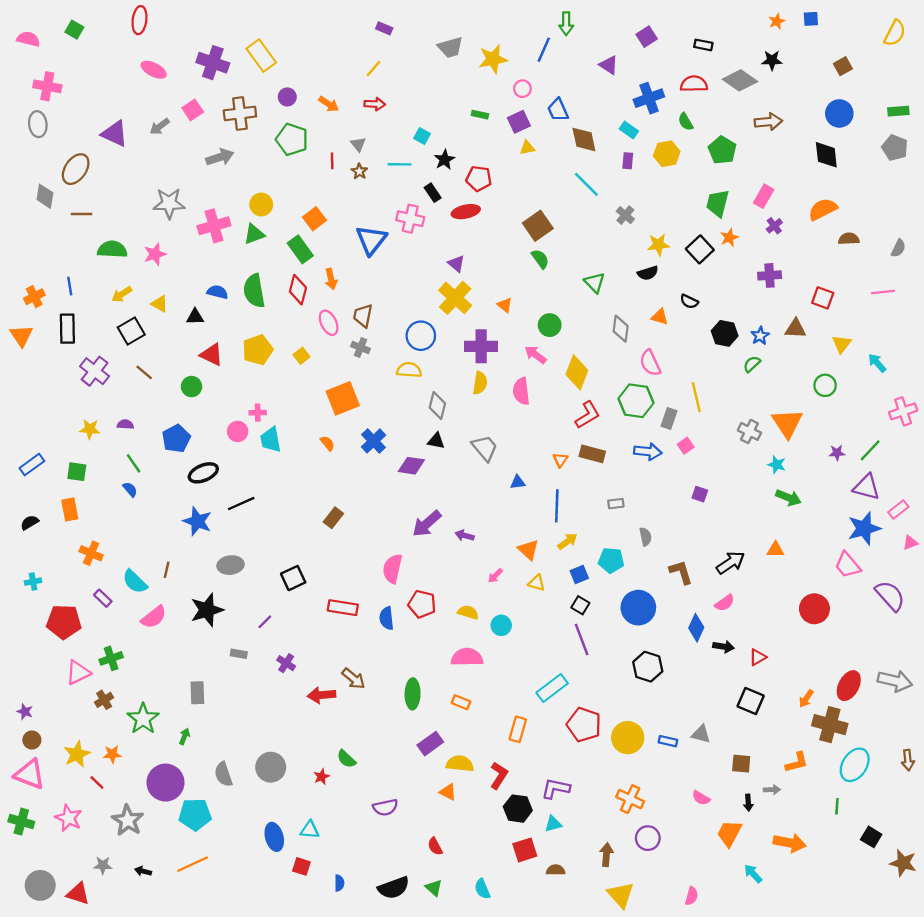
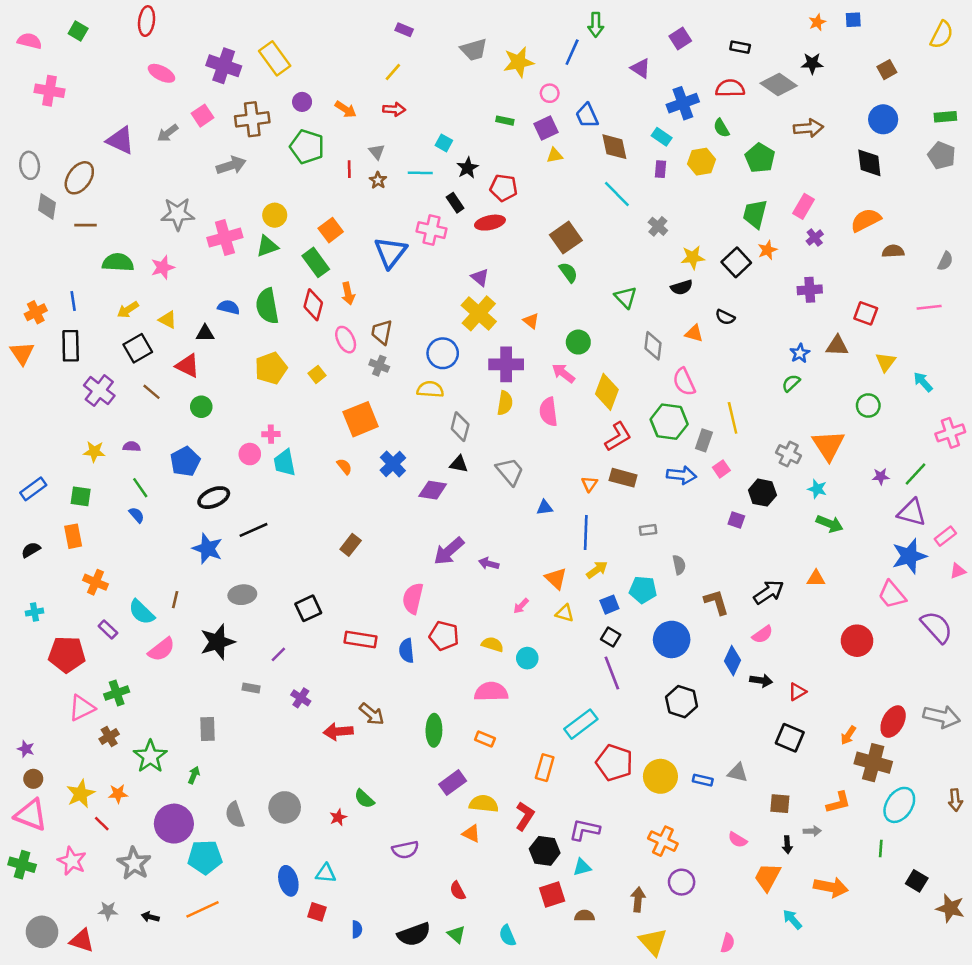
gray ellipse: (38, 124) -> (30, 165), moved
black hexagon: (725, 333) -> (762, 493), moved
red triangle: (212, 355) -> (188, 366), moved

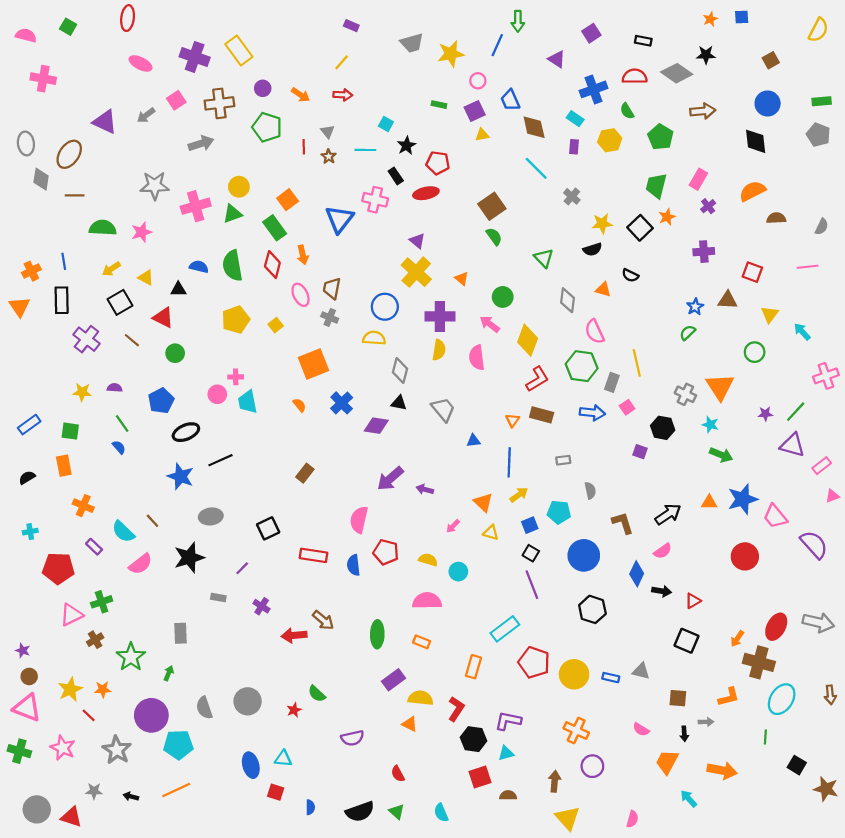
blue star: (909, 556) -> (743, 499), moved
brown line: (175, 600) -> (152, 521), turned -56

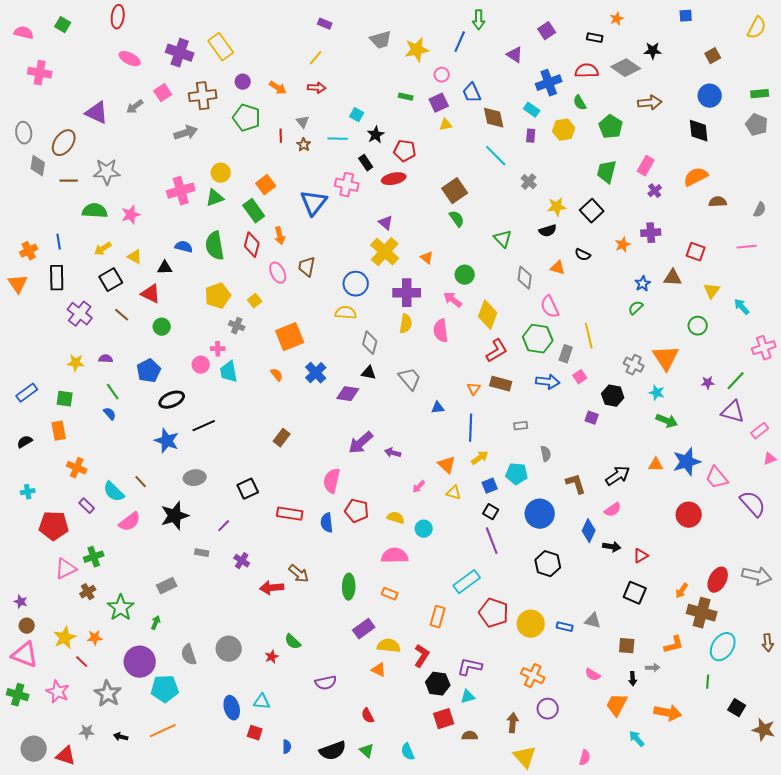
orange star: (710, 19) -> (617, 19), moved
gray star: (155, 186) -> (107, 172), moved
orange star: (667, 217) -> (623, 245), moved
gray cross: (330, 318) -> (237, 326), moved
gray rectangle: (181, 633) -> (167, 586), turned 66

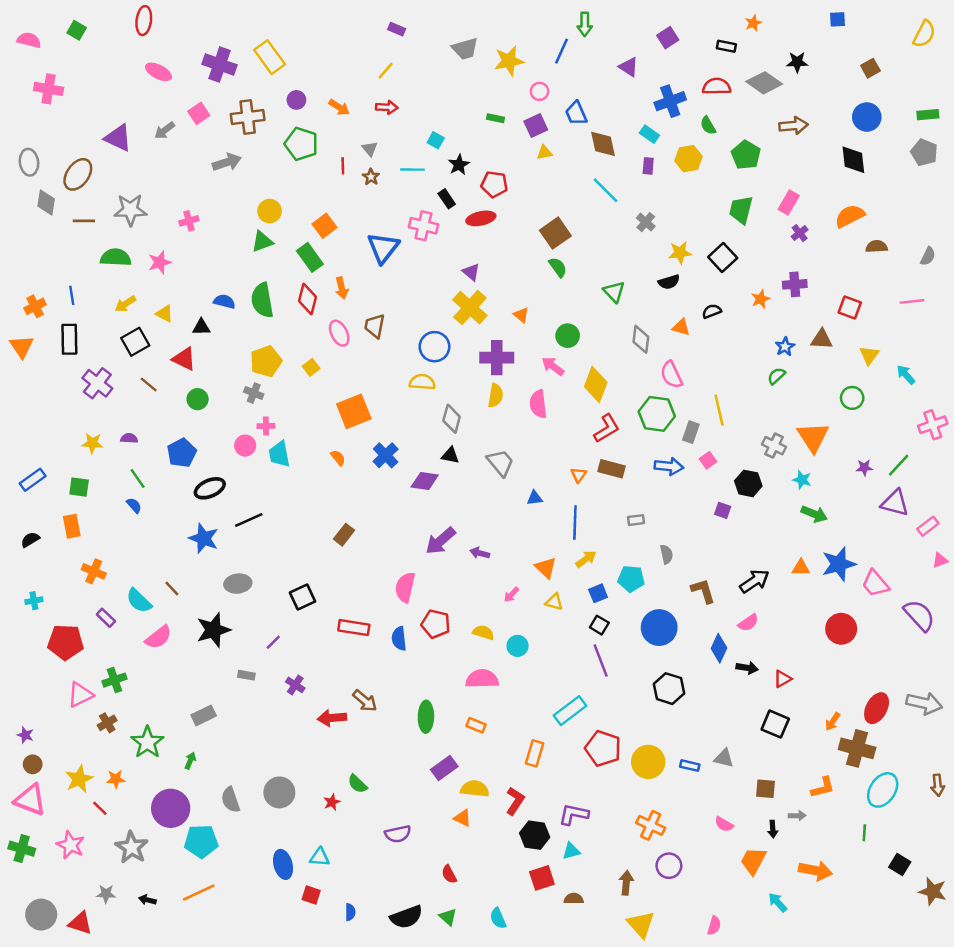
pink cross: (181, 191) -> (189, 221), moved, size x0.6
black semicircle: (583, 255) -> (712, 311), turned 133
gray cross: (237, 326) -> (254, 393), moved

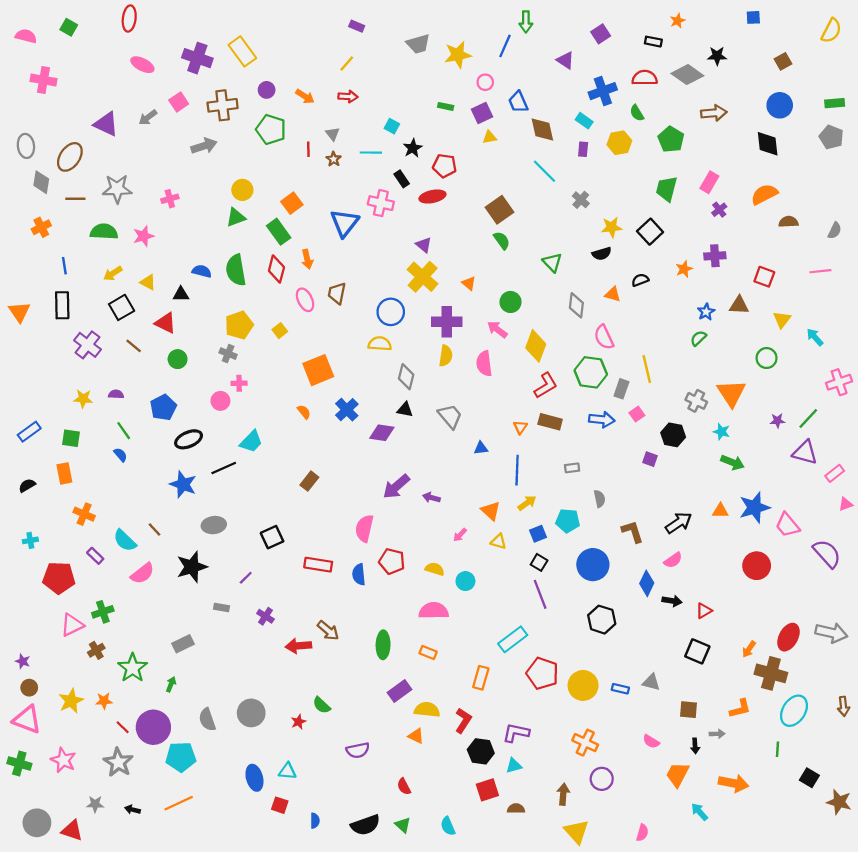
orange cross: (35, 306) -> (41, 227), moved
cyan trapezoid: (279, 454) -> (251, 442), moved, turned -125
red line: (100, 808) -> (123, 727), moved

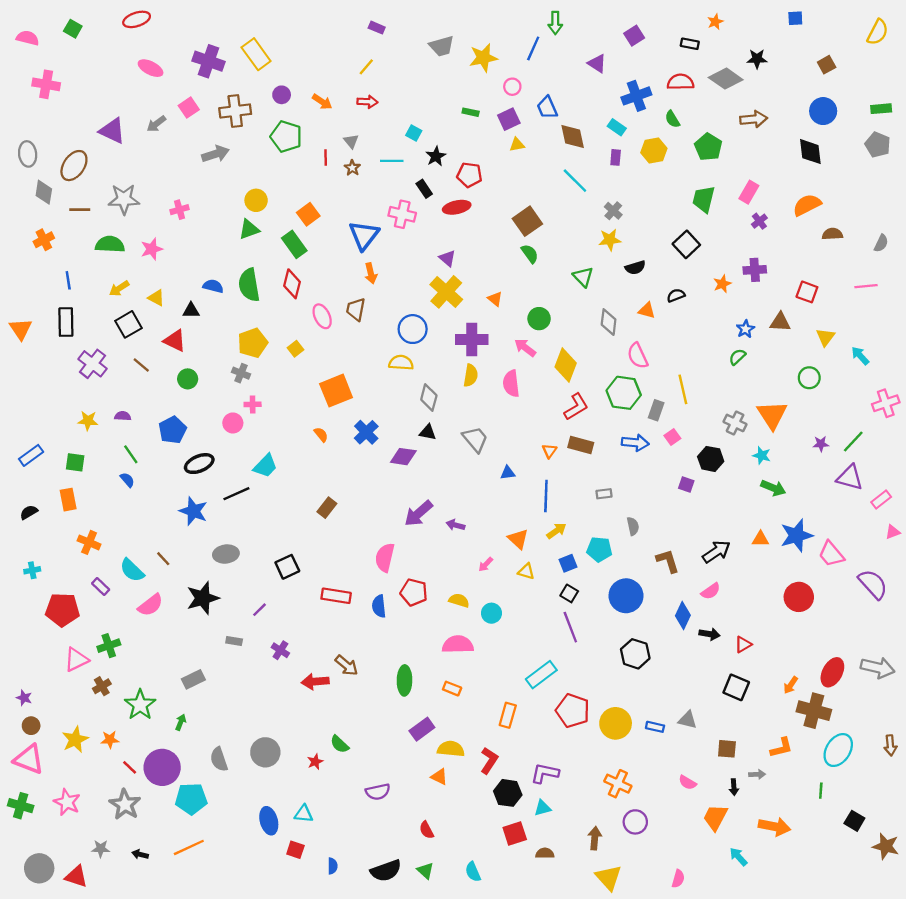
red ellipse: (129, 18) -> (137, 19), turned 65
yellow star: (612, 227) -> (610, 240), moved
orange arrow: (307, 259) -> (371, 273), moved

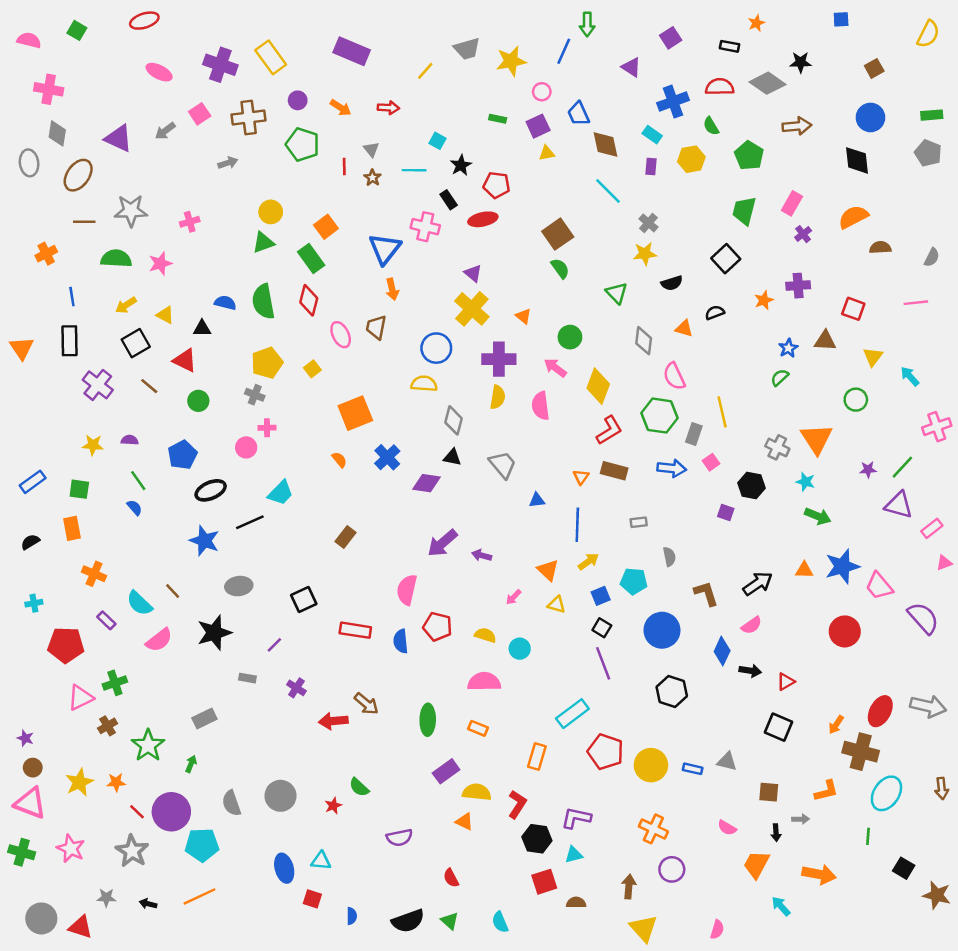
purple rectangle: (377, 28) -> (352, 51), moved, size x2.0
yellow line: (366, 67) -> (425, 71), moved
gray arrow: (215, 154) -> (228, 163), size x0.7
gray diamond: (44, 192) -> (57, 133), moved

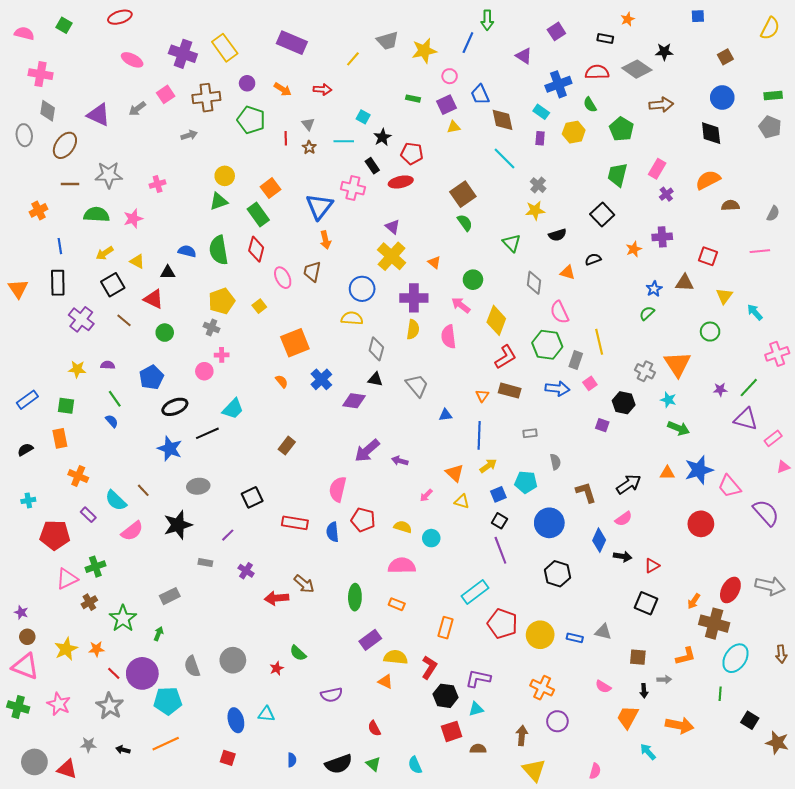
red square: (312, 899) -> (228, 758), moved

